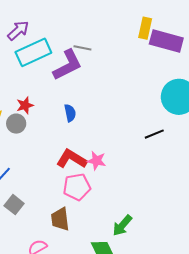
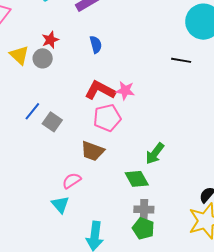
black line: (154, 134) -> (181, 60), turned 36
gray square: (14, 205) -> (52, 122), moved
brown trapezoid: (60, 219) -> (93, 151), turned -60

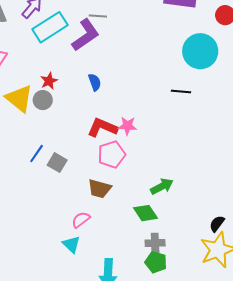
yellow triangle: (19, 55) -> (19, 98), size x1.4
green arrow: (155, 153) -> (162, 186), turned -150

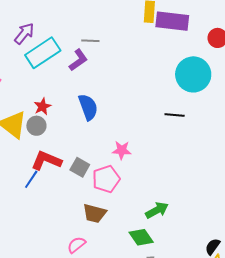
purple L-shape: (86, 35) -> (78, 60), size x0.7
blue semicircle: (95, 82) -> (88, 107), size x1.5
red L-shape: (102, 128) -> (46, 161), moved
gray square: (57, 163) -> (80, 167), moved

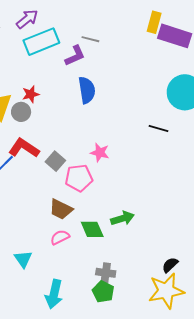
blue semicircle: (88, 107) -> (87, 90), moved
green diamond: (141, 237) -> (92, 229), moved
pink semicircle: (76, 245) -> (60, 237), moved

